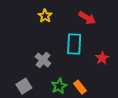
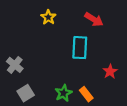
red star: (102, 58) -> (110, 71), moved
gray cross: (43, 60) -> (15, 65), moved

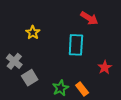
yellow star: (48, 17) -> (33, 33), moved
gray square: (26, 93) -> (30, 78), moved

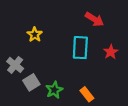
red star: (105, 67) -> (111, 52), moved
green star: (60, 88) -> (54, 90), moved

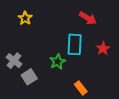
yellow star: (35, 35) -> (25, 18), moved
green star: (54, 90) -> (57, 62), moved

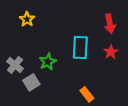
red arrow: (88, 18) -> (110, 24), moved, turned 48
green star: (57, 62) -> (48, 62), moved

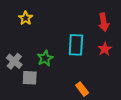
gray square: (31, 82) -> (30, 78), turned 35

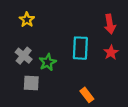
gray cross: (14, 61) -> (24, 56), moved

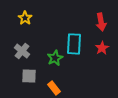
green star: (48, 62) -> (55, 58), moved
orange rectangle: (87, 95) -> (54, 88), moved

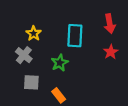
yellow star: (25, 18) -> (34, 33), moved
cyan rectangle: (74, 44) -> (75, 36), moved

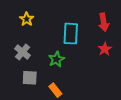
yellow star: (34, 33) -> (27, 19), moved

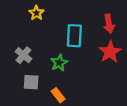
yellow star: (27, 19) -> (36, 13), moved
red star: (105, 49) -> (110, 52), size x1.5

